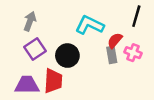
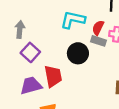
gray rectangle: (112, 55) -> (99, 41), turned -48
black circle: (67, 56) -> (78, 53), moved

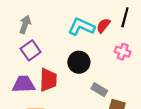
red semicircle: (98, 28) -> (103, 25), moved
gray rectangle: (99, 41) -> (99, 90), moved

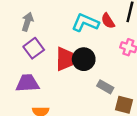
red semicircle: (103, 25) -> (108, 21), turned -70
red trapezoid: (48, 80) -> (65, 59), moved

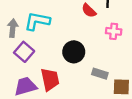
cyan L-shape: (85, 23) -> (37, 21), moved
red trapezoid: (65, 59) -> (50, 79), moved

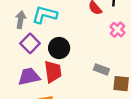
pink cross: (114, 31) -> (118, 30), turned 32
black circle: (74, 52) -> (59, 48), moved

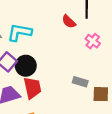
black circle: (59, 48) -> (26, 66), moved

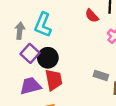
cyan L-shape: (20, 32) -> (43, 25), turned -80

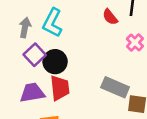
gray rectangle: (101, 75) -> (115, 87), size x1.5

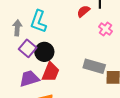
red semicircle: (110, 17) -> (83, 11), turned 96
red trapezoid: (60, 88) -> (51, 72), turned 35

